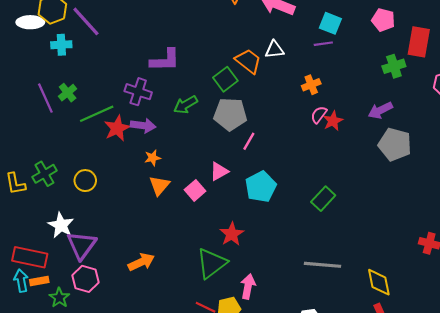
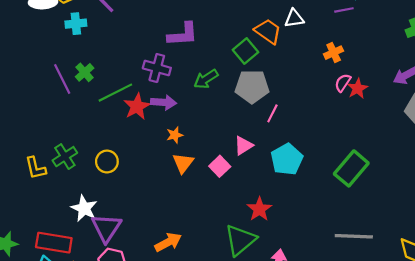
green rectangle: (323, 199) -> (351, 168), size x1.4

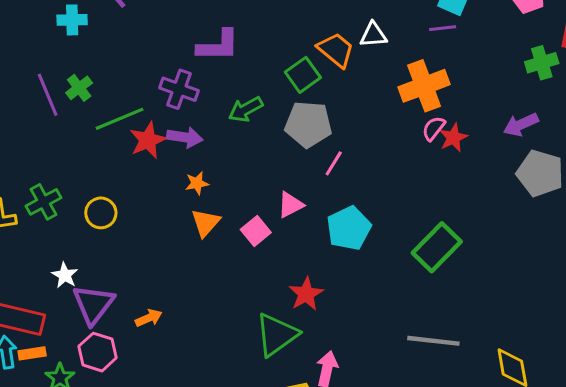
orange cross: (334, 53) -> (424, 86), size x1.8
white star: (84, 208) -> (65, 275), size x0.7
orange arrow: (168, 242) -> (149, 318), moved, size x0.7

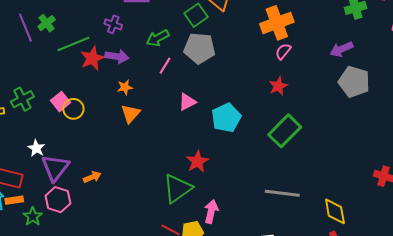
purple cross: (179, 89) -> (113, 24), size x0.7
red star: (453, 138) -> (278, 86), moved
pink line: (334, 163) -> (165, 66), moved
yellow circle: (101, 213) -> (73, 109), moved
pink square: (256, 231) -> (61, 102), moved

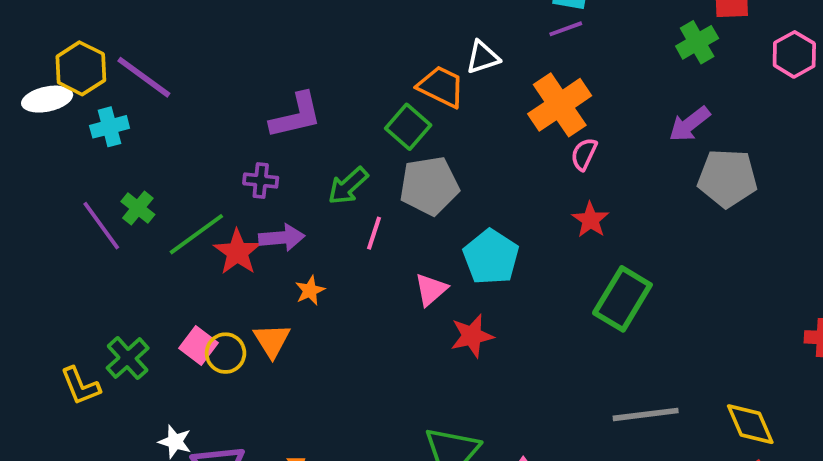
orange triangle: (130, 114) -> (272, 340), moved
cyan pentagon: (226, 118) -> (491, 257), moved
red star: (197, 161) -> (472, 336), moved, turned 30

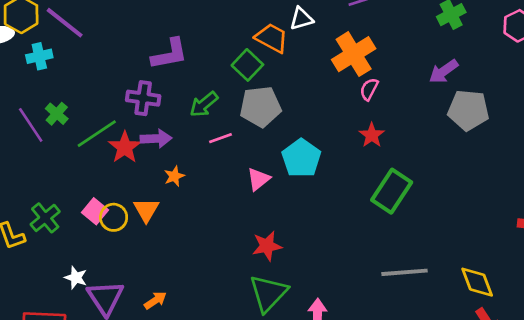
purple cross: (261, 181) -> (143, 98), size x1.4
pink line: (374, 233) -> (221, 138), turned 50
red star: (472, 336) -> (267, 246), moved

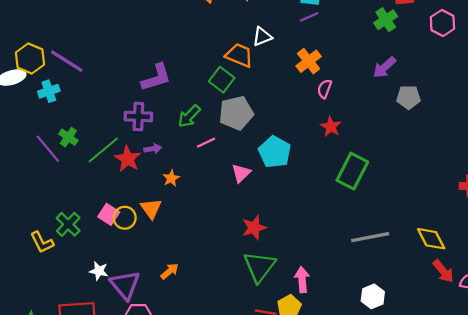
orange cross: (354, 54) -> (309, 61), size x0.7
gray pentagon: (468, 110) -> (408, 97), size x0.7
purple arrow: (156, 139) -> (153, 149), size x0.7
orange arrow: (155, 300) -> (170, 271), moved

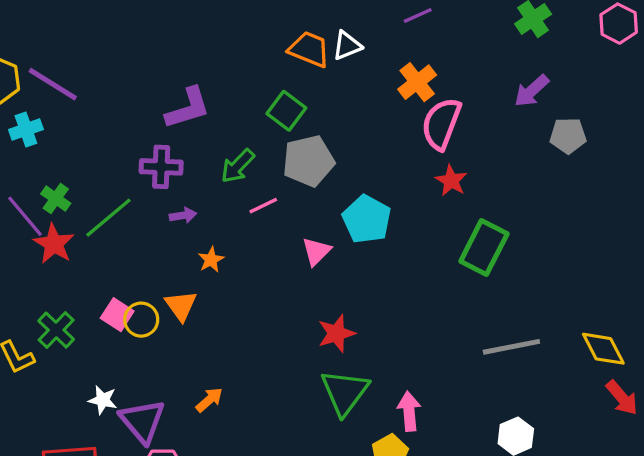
orange trapezoid: (239, 55) -> (309, 49), moved
pink semicircle: (325, 89) -> (441, 124), size x1.8
red star: (128, 159) -> (54, 244), moved

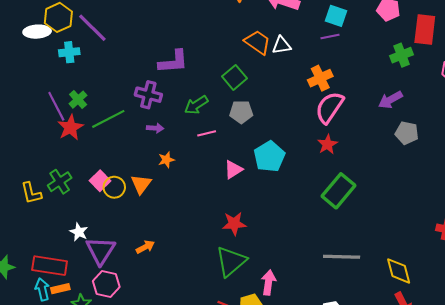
gray pentagon: (308, 161) -> (241, 112), size x0.7

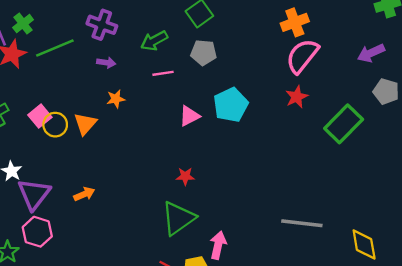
green rectangle: (338, 191) -> (344, 124), moved
red star: (234, 224) -> (185, 176), size x0.7

